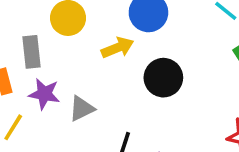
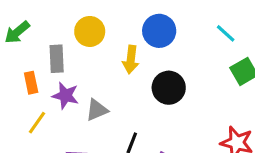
yellow arrow: (117, 48) -> (131, 60), turned 116

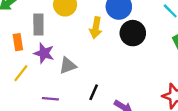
black circle: (169, 88) -> (133, 33), moved

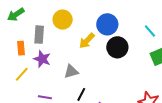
yellow arrow: (96, 28) -> (87, 41), turned 30
gray triangle: (68, 66) -> (71, 71), moved

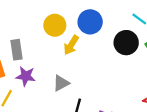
yellow circle: (63, 20) -> (55, 25), moved
black circle: (117, 47) -> (126, 43), moved

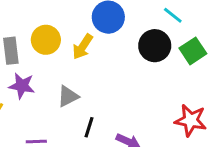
yellow circle: (55, 25) -> (46, 40), moved

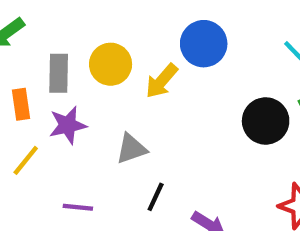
black circle: (155, 46) -> (266, 121), moved
purple star: (22, 86) -> (68, 125), turned -30

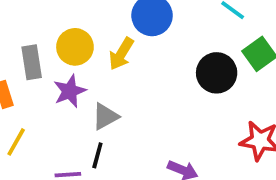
purple star: (68, 125) -> (70, 91), moved
black line: (156, 197) -> (97, 155), moved

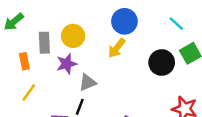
yellow arrow: (121, 54) -> (117, 48), moved

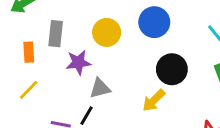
yellow circle: (73, 36) -> (107, 32), moved
yellow arrow: (117, 48) -> (154, 100), moved
black circle: (162, 62) -> (172, 69), moved

